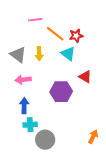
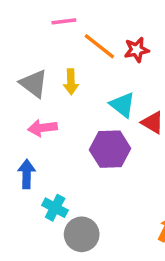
cyan triangle: (68, 54) -> (122, 105), moved
blue arrow: (24, 106) -> (27, 174), moved
cyan cross: (30, 125) -> (55, 208), turned 32

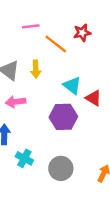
red star: (137, 50) -> (82, 33), moved
gray circle: (82, 234) -> (61, 168), moved

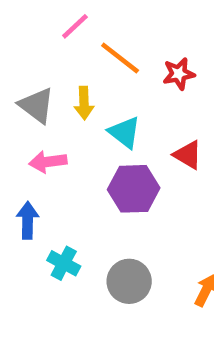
pink line: (31, 26) -> (75, 26), turned -36
red star: (82, 33) -> (179, 74), moved
cyan triangle: (72, 85) -> (125, 132), moved

